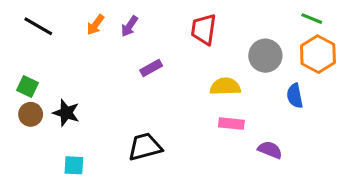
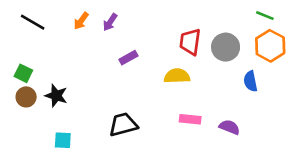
red trapezoid: (204, 29) -> (190, 42), moved
yellow semicircle: (225, 87) -> (177, 76), moved
pink rectangle: (231, 124) -> (190, 119), moved

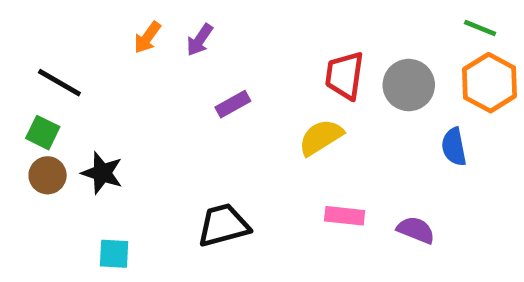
black line: (33, 22) -> (59, 83), moved
yellow semicircle: (177, 76) -> (321, 137), turned -30

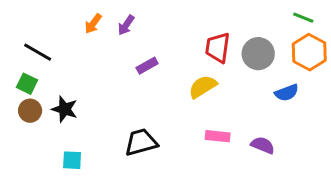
blue semicircle: (454, 147) -> (287, 93), turned -100

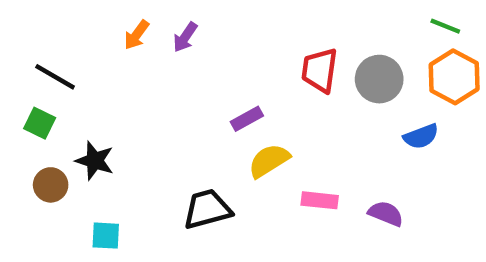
purple rectangle: (147, 66) -> (247, 119), moved
yellow semicircle: (203, 87) -> (269, 161), moved
brown circle: (30, 111) -> (51, 185), moved

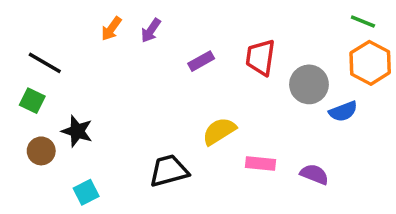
gray circle: (379, 79) -> (309, 84), moved
purple rectangle: (247, 119) -> (201, 61), moved
cyan square: (106, 236) -> (86, 192), turned -30

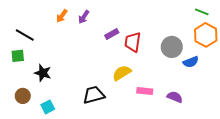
red trapezoid: (260, 57) -> (133, 42), moved
green square: (32, 101) -> (18, 56), turned -32
brown circle: (41, 151) -> (23, 96), moved

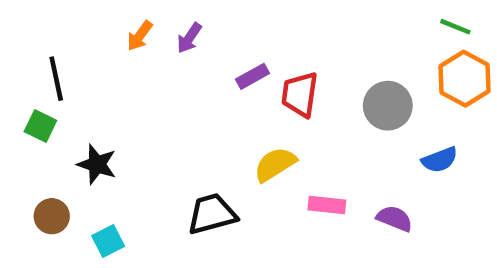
black line: (25, 35) -> (56, 79), turned 48
green square: (18, 56) -> (40, 126), turned 32
blue semicircle: (191, 62) -> (440, 160), moved

